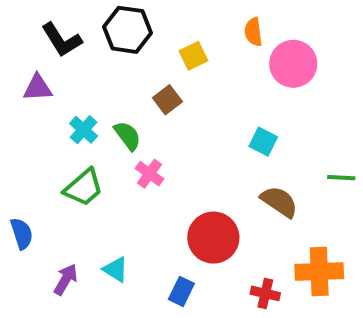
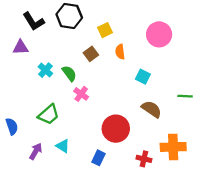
orange semicircle: (253, 32) -> (120, 52), moved
green trapezoid: (84, 188) -> (49, 115), moved

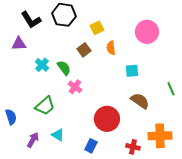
cyan square: (143, 77) -> (132, 71), turned -32
green line: (185, 96) -> (171, 89), turned 64

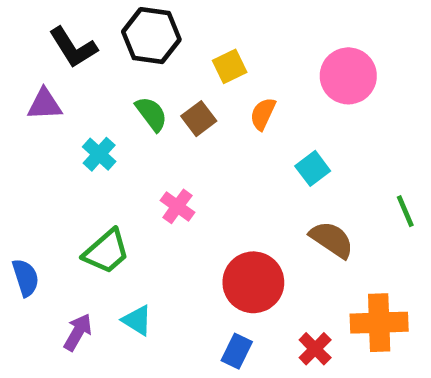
orange semicircle: (111, 48) -> (263, 114), turned 32
green semicircle: (64, 68) -> (151, 114), moved
cyan square: (132, 71) -> (313, 168), turned -32
blue rectangle: (91, 146) -> (237, 351), moved
red cross: (133, 147) -> (315, 349), turned 32

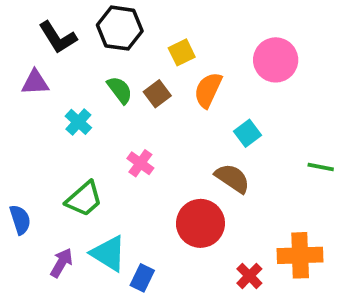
orange semicircle: (263, 114) -> (208, 90), size x1.4
green line: (405, 211) -> (321, 167), turned -56
brown semicircle: (332, 240) -> (232, 178), moved
cyan triangle: (137, 320) -> (108, 253), size x1.5
blue rectangle: (237, 351) -> (142, 278), moved

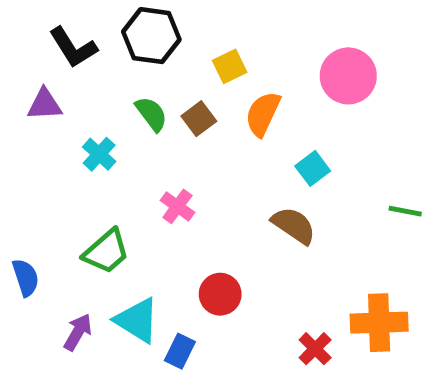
red circle: (200, 223) -> (220, 294), moved, size x0.7

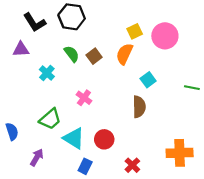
yellow square: (230, 66) -> (135, 31), moved
green line: (405, 211) -> (192, 88), moved
brown semicircle: (294, 225) -> (139, 107), turned 55
cyan triangle: (137, 320) -> (74, 138), moved
red cross: (315, 349) -> (132, 165), moved

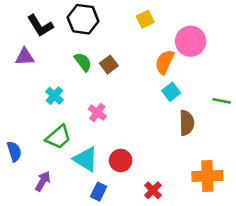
yellow square: (135, 31) -> (145, 19), moved
orange semicircle: (124, 54) -> (165, 62), moved
cyan cross: (47, 73) -> (54, 96), moved
brown semicircle: (139, 107) -> (187, 123), moved

